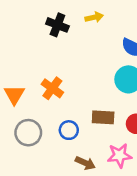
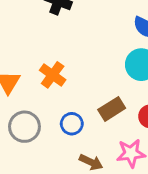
brown rectangle: (103, 117) -> (112, 109), turned -35

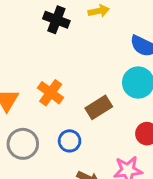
brown rectangle: (112, 109) -> (99, 107), moved

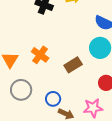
blue circle: (70, 141) -> (53, 99), moved

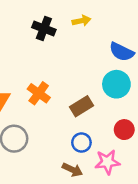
blue circle: (53, 99) -> (81, 143), moved

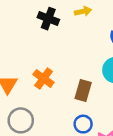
brown rectangle: (81, 106) -> (83, 90), turned -42

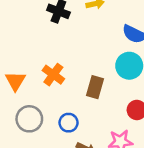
blue circle: (83, 124) -> (69, 123), moved

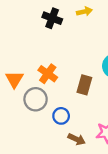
gray circle: (29, 119) -> (36, 99), moved

